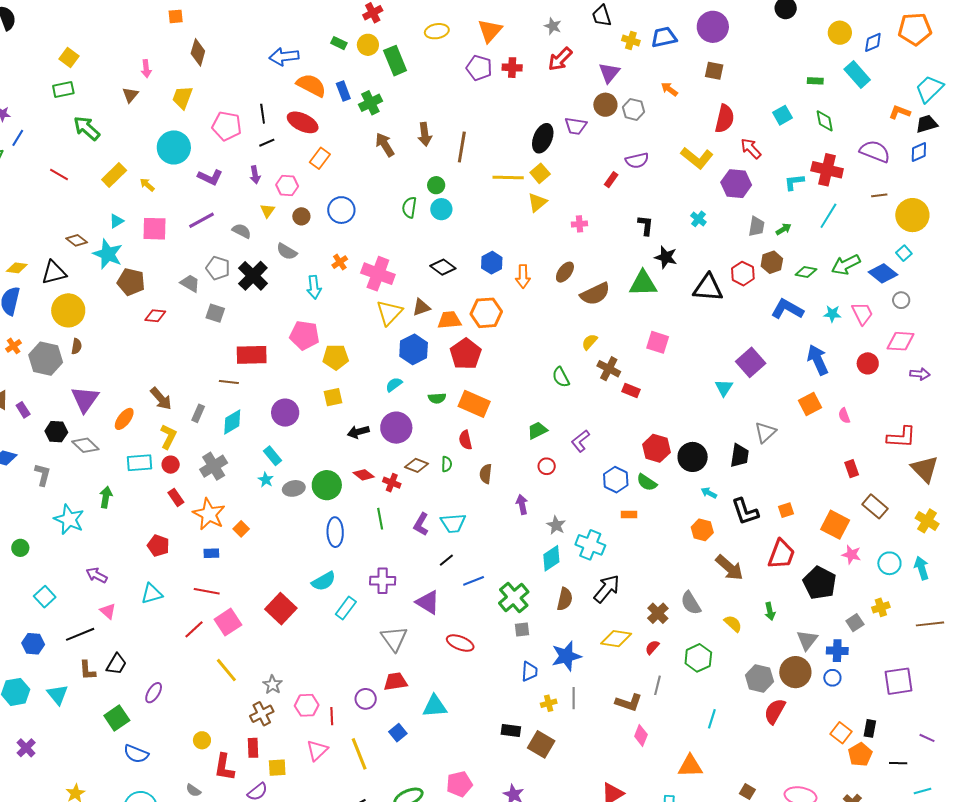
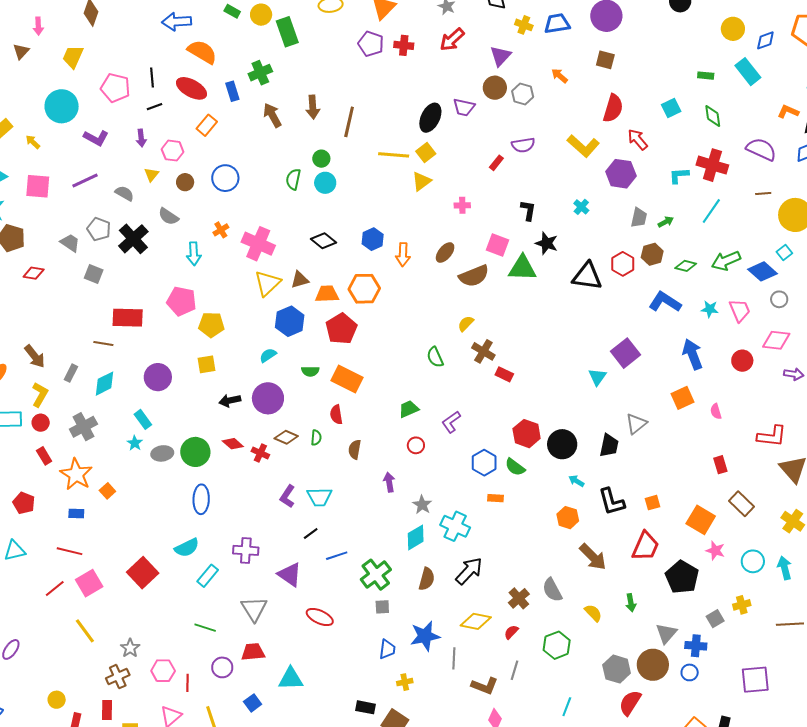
blue rectangle: (343, 91) -> (232, 91), moved
pink square: (658, 342) -> (497, 245), moved
green line: (380, 519) -> (205, 628), moved, turned -65
gray line: (574, 698) -> (454, 658), moved

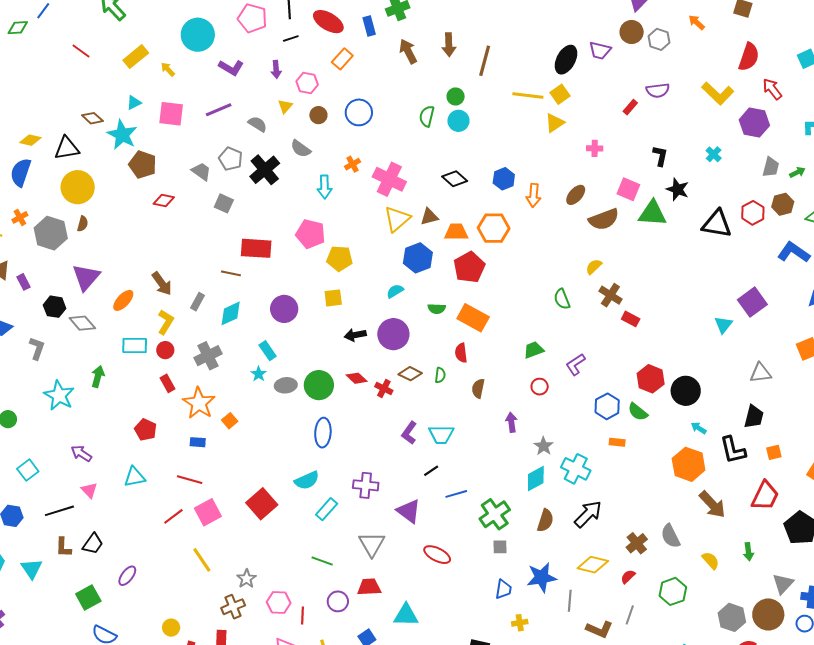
gray triangle: (636, 424) -> (760, 373), turned 30
black trapezoid: (609, 445) -> (754, 417), moved
orange hexagon: (568, 518) -> (689, 464), size x1.5

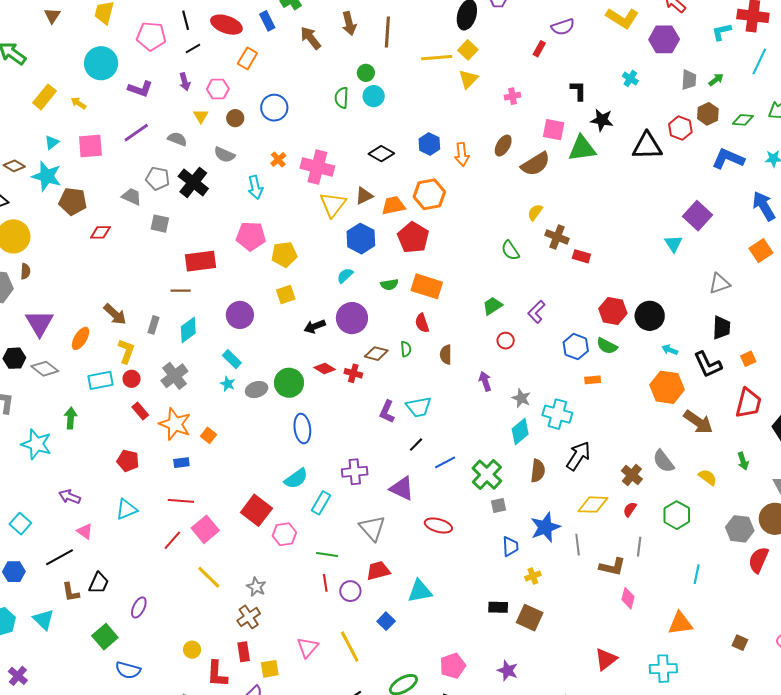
pink hexagon: (279, 602) -> (284, 534), moved
red line: (303, 616) -> (325, 583), moved

